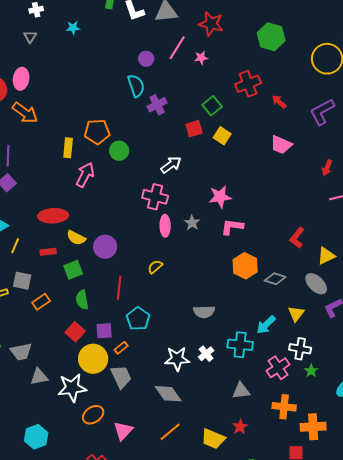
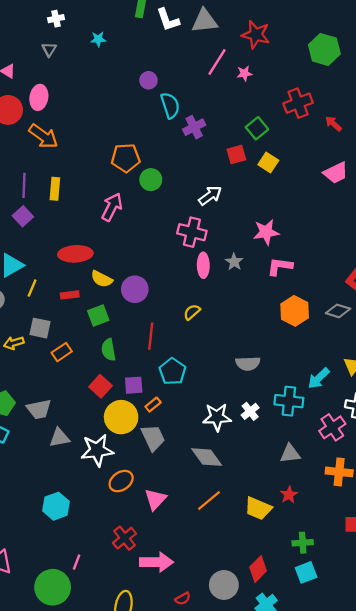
purple circle: (146, 59) -> (148, 80), moved
pink trapezoid: (281, 145) -> (336, 173), turned -50
yellow rectangle: (68, 148) -> (55, 189), moved
gray diamond: (275, 279) -> (338, 311), moved

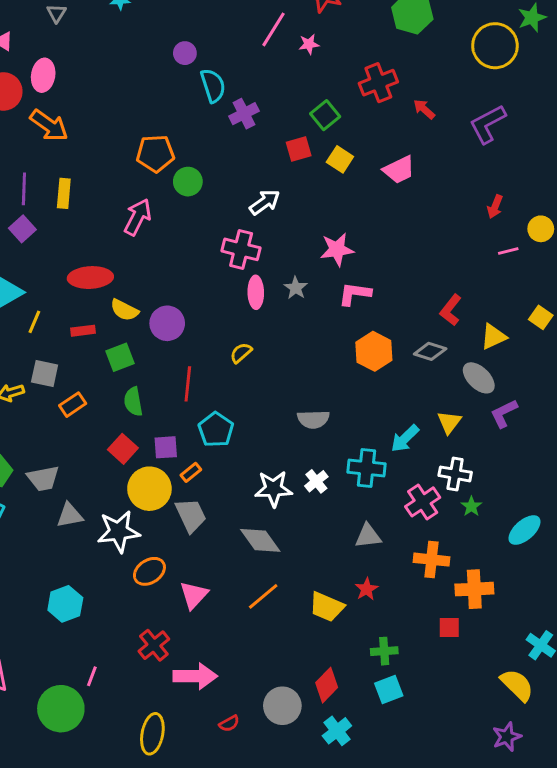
pink trapezoid: (336, 173) -> (399, 170), moved

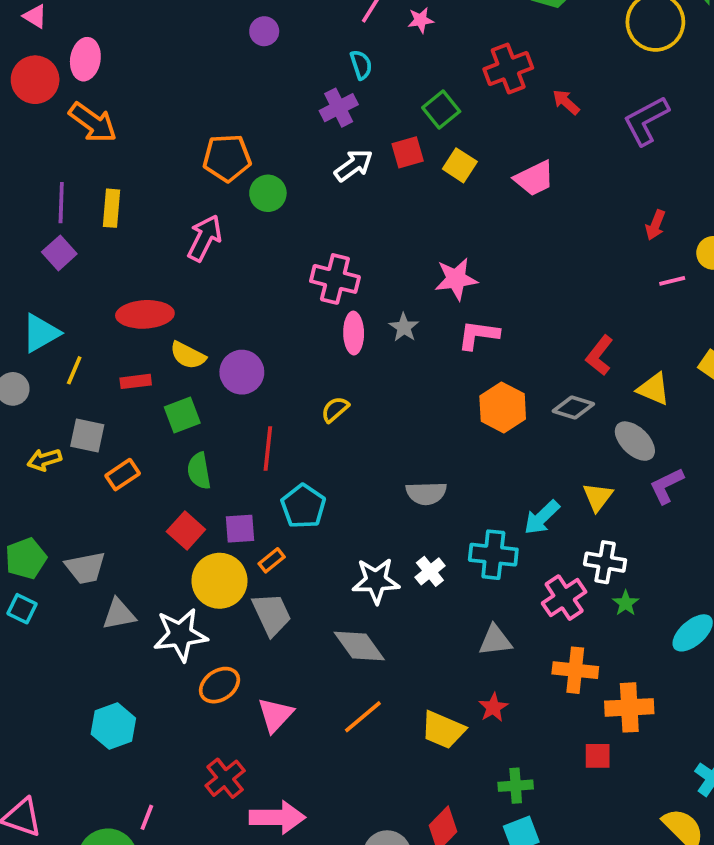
cyan semicircle: (213, 86) -> (361, 65), moved, size x0.7
white arrow: (265, 202) -> (354, 165), moved
yellow triangle: (494, 337) -> (654, 389), turned 48

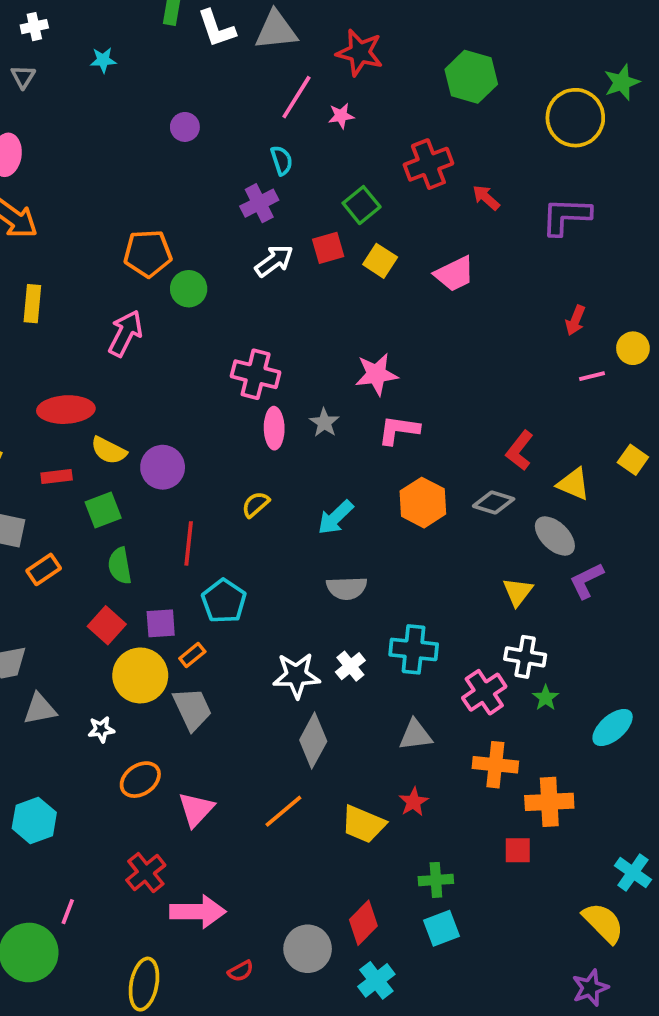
purple L-shape: (646, 121) -> (566, 216), turned 30
cyan arrow: (542, 517) -> (335, 517), moved
white star: (180, 635) -> (101, 729), size x0.5
gray diamond: (359, 646) -> (313, 741), moved, turned 64

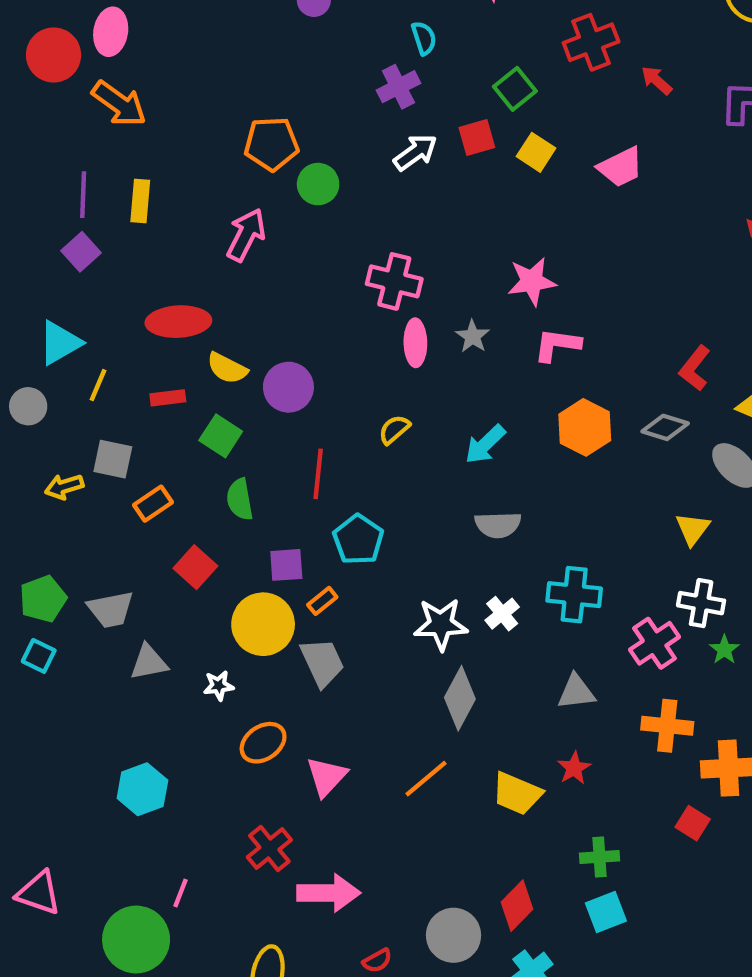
green square: (103, 510) -> (221, 436), turned -36
red square: (107, 625) -> (195, 567), moved
red square: (518, 850) -> (693, 823), turned 32

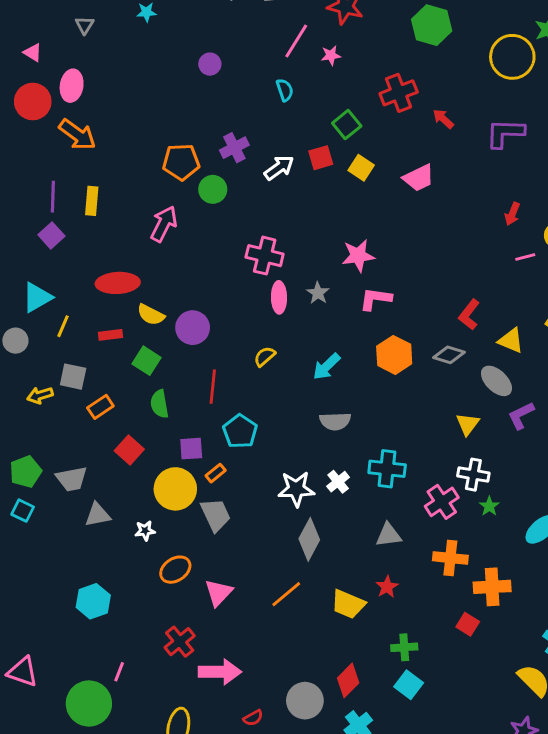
purple cross: (398, 87) -> (234, 148), moved
cyan square: (606, 912) -> (409, 685), turned -32

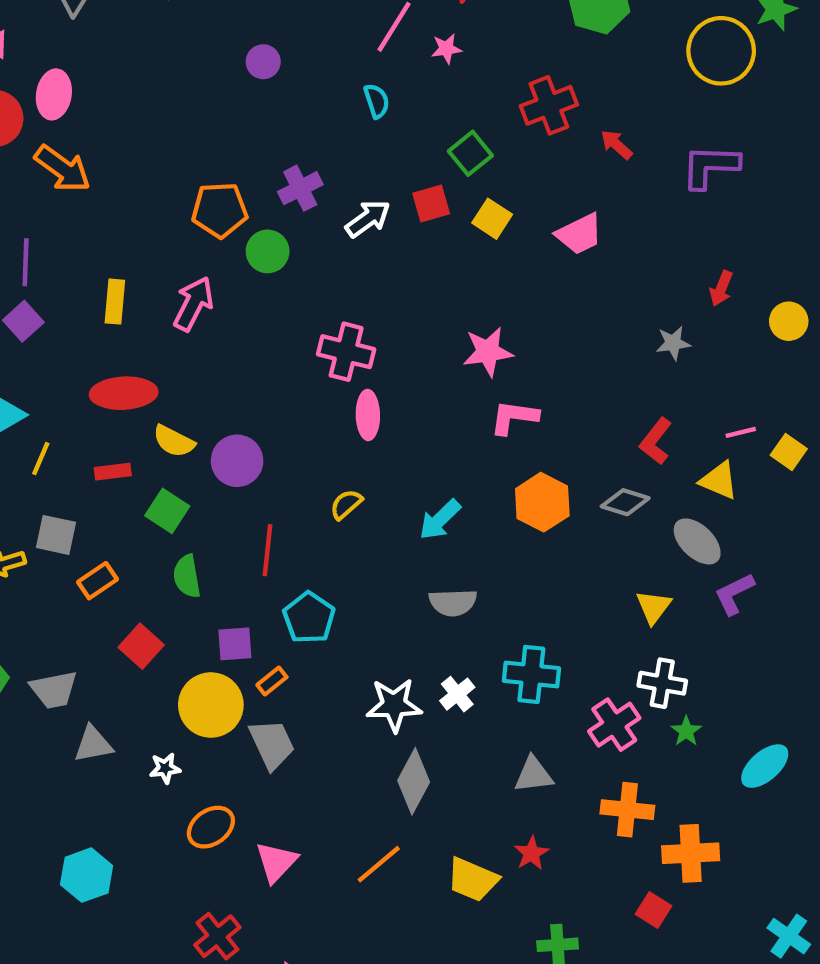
yellow rectangle: (92, 201) -> (115, 302), moved
pink line: (525, 257) -> (741, 432), moved
gray star: (318, 293) -> (673, 343), moved, turned 30

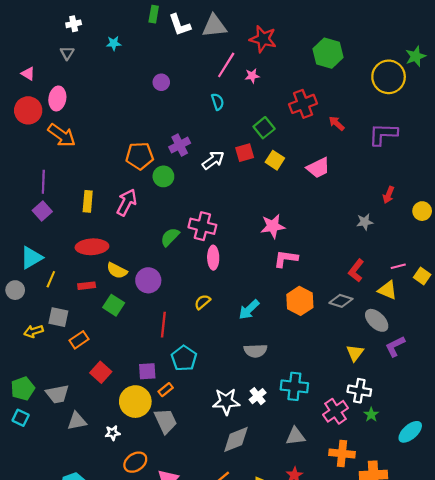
green semicircle: (187, 576) -> (170, 237), moved, turned 54
gray diamond: (414, 781) -> (236, 439), turned 40

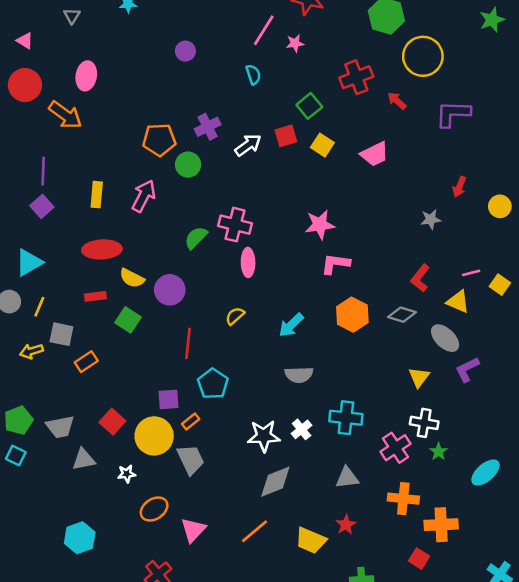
yellow circle: (389, 77) -> (423, 56), moved
pink ellipse: (57, 98) -> (86, 76), moved
yellow line: (51, 279) -> (39, 307), moved
red square: (101, 372) -> (112, 422), moved

